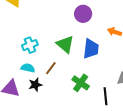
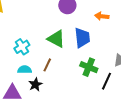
green cross: (81, 83) -> (89, 67), moved
black line: (106, 96) -> (107, 81), turned 42

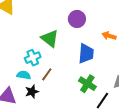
green triangle: (56, 39) -> (50, 38), moved
cyan cross: (22, 47) -> (33, 58), moved

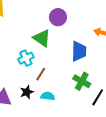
purple circle: (77, 19) -> (58, 17), moved
cyan semicircle: (24, 75) -> (48, 96), moved

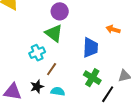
purple circle: (58, 17) -> (60, 11), moved

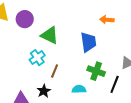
purple circle: (60, 11) -> (25, 19), moved
cyan semicircle: (58, 91) -> (79, 89), moved

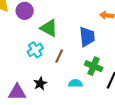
brown line: (55, 71) -> (59, 56), moved

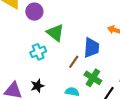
brown line: (59, 56) -> (74, 62), moved

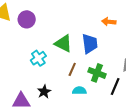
green triangle: (55, 33) -> (63, 43), moved
brown line: (74, 62) -> (72, 69), moved

